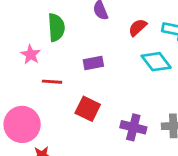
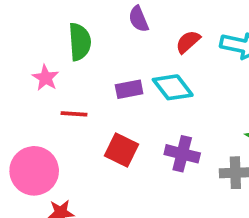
cyan diamond: (156, 62) -> (173, 87), moved
purple cross: (133, 127) -> (182, 154), moved

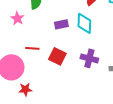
cyan diamond: (173, 87) -> (84, 23), turned 40
red line: (74, 114) -> (32, 48), moved

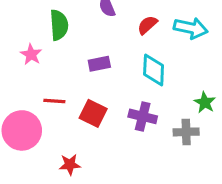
cyan diamond: (84, 23) -> (154, 70), moved
red star: (25, 89) -> (70, 165), moved

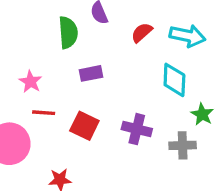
green semicircle: (59, 25) -> (68, 33), moved
pink star: (31, 54) -> (30, 82), moved
cyan diamond: (154, 70) -> (174, 80), moved

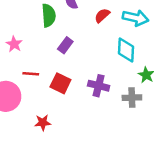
purple rectangle: (91, 73) -> (65, 45), turned -42
pink star: (30, 82) -> (14, 44), moved

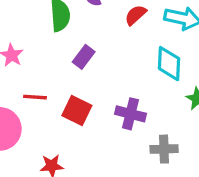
gray cross: (132, 98) -> (164, 149), moved

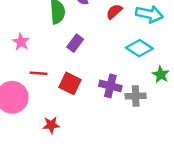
cyan diamond: (169, 64) -> (139, 48), turned -60
gray cross: (164, 149) -> (136, 96), moved

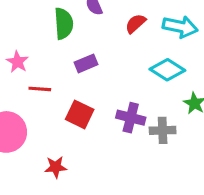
purple rectangle: (75, 43) -> (86, 63), turned 30
red line: (39, 73) -> (40, 89), moved

